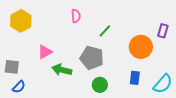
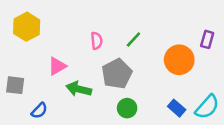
pink semicircle: (76, 16) -> (97, 41), moved
gray pentagon: (92, 58) -> (117, 74), turned 30
blue rectangle: (135, 78) -> (177, 108), moved, turned -56
blue semicircle: (19, 87) -> (39, 111), moved

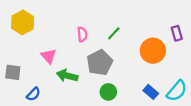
purple rectangle: (207, 39) -> (177, 33), turned -32
pink triangle: (57, 66) -> (49, 56), turned -42

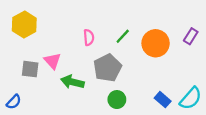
purple rectangle: (177, 33) -> (191, 36), turned 48
orange circle: (153, 51) -> (156, 43), moved
gray square: (13, 72) -> (30, 69), moved
blue semicircle: (33, 94) -> (14, 102), moved

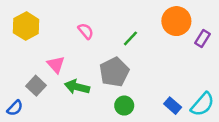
pink semicircle: (89, 37) -> (86, 31), moved, turned -35
orange circle: (156, 43) -> (176, 21), moved
gray square: (30, 69) -> (36, 86), moved, turned 36

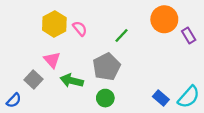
yellow hexagon: (26, 26) -> (54, 24), moved
purple rectangle: (202, 38) -> (189, 35), turned -63
green circle: (124, 106) -> (105, 98), moved

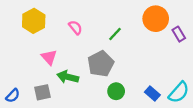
yellow hexagon: (54, 24) -> (34, 21), moved
gray square: (33, 79) -> (42, 92), moved, turned 35
green circle: (105, 98) -> (116, 91), moved

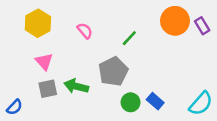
purple rectangle: (179, 34) -> (202, 26), moved
pink triangle: (49, 57) -> (44, 62), moved
gray square: (42, 92) -> (48, 89), moved
blue rectangle: (152, 93) -> (155, 101), moved

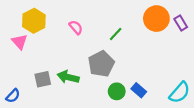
pink triangle: (44, 62) -> (20, 42), moved

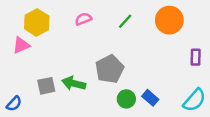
purple rectangle: (181, 23) -> (196, 57), moved, turned 32
pink semicircle: (76, 27) -> (83, 19), moved, turned -72
green line: (116, 34) -> (125, 21), moved
pink triangle: (20, 42) -> (21, 45), turned 49

